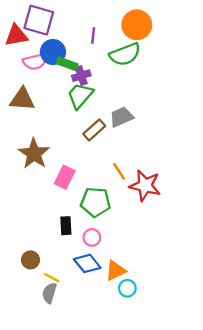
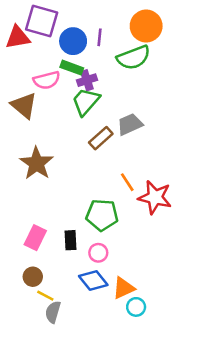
blue circle: (53, 52) -> (73, 41), moved
pink semicircle: (35, 61) -> (47, 80), moved
brown triangle: (22, 99) -> (24, 105), turned 36
pink rectangle: (65, 177) -> (35, 238), moved
yellow line: (52, 278) -> (45, 296), moved

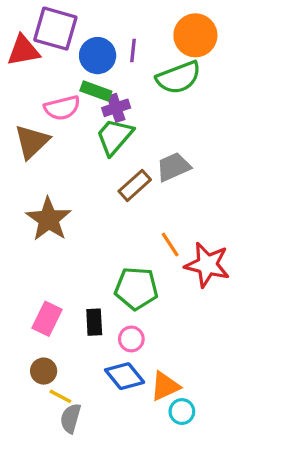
brown triangle: (24, 105) -> (32, 142), turned 36

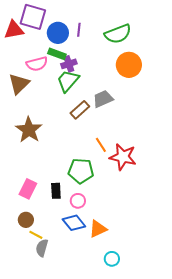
orange circle: (195, 35) -> (129, 65), moved
green semicircle: (179, 77) -> (118, 34), moved
cyan circle: (182, 412) -> (112, 259), moved

